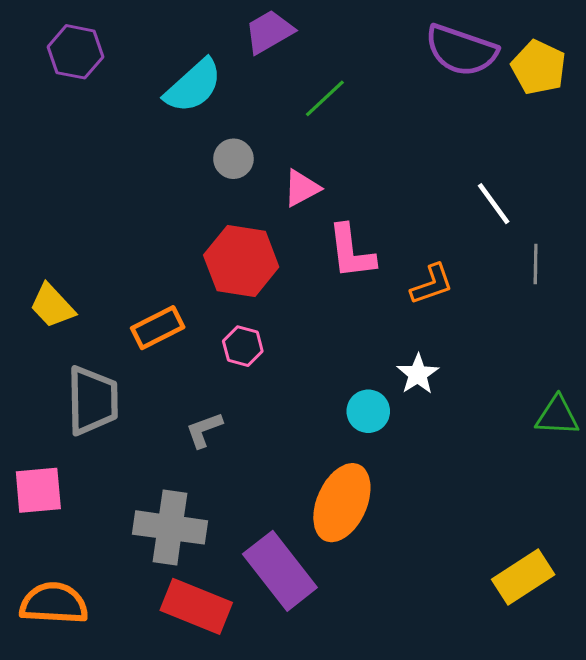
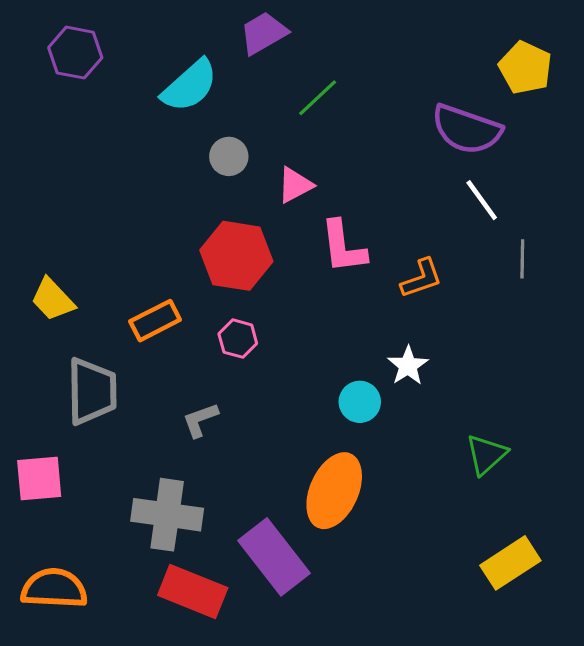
purple semicircle: (461, 50) -> (467, 129), moved
green triangle: (557, 416) -> (486, 455), moved, turned -45

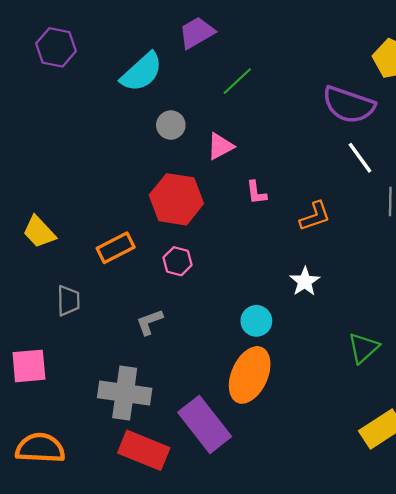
pink L-shape: (343, 247) -> (256, 193), size x0.6
gray trapezoid: (92, 391) -> (68, 301), size x0.6
cyan circle: (360, 402) -> (256, 321), moved

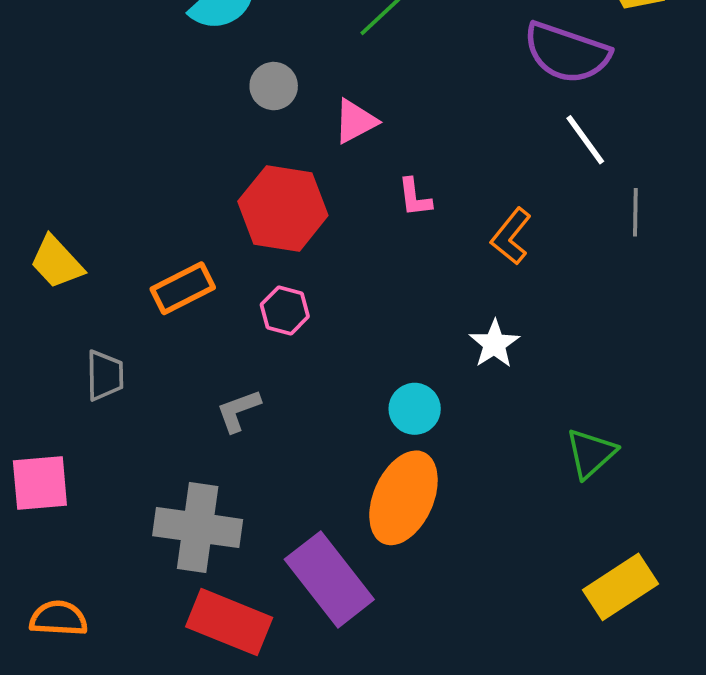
orange L-shape: (315, 216) -> (511, 236), turned 148
orange semicircle: (40, 448) -> (58, 618), size x0.7

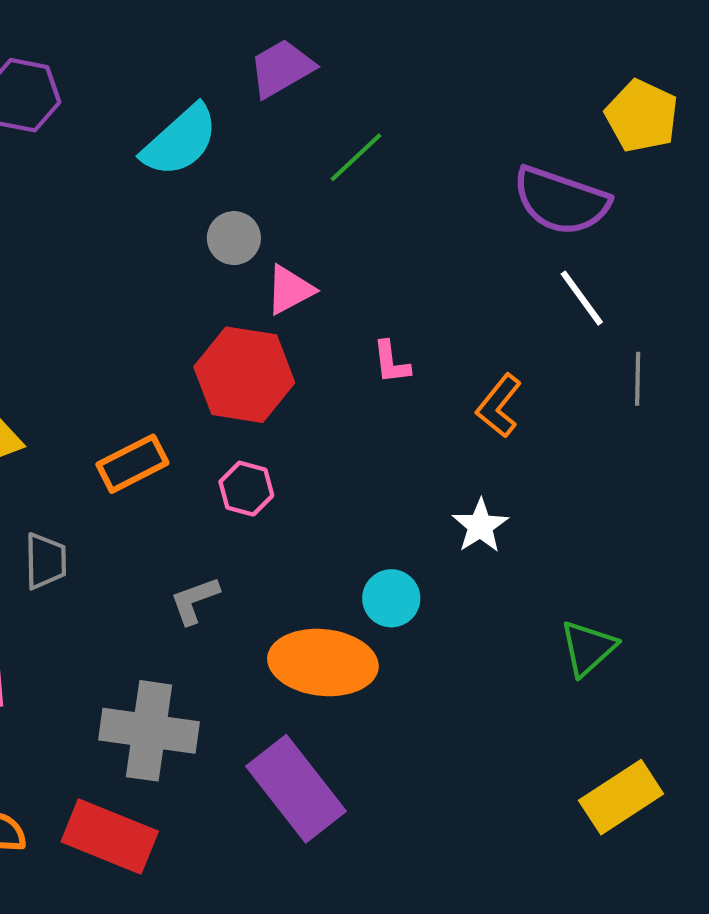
pink triangle: (355, 121) -> (290, 290), moved
orange ellipse: (403, 498) -> (323, 662), moved, turned 72
red rectangle: (229, 622) -> (110, 836), moved

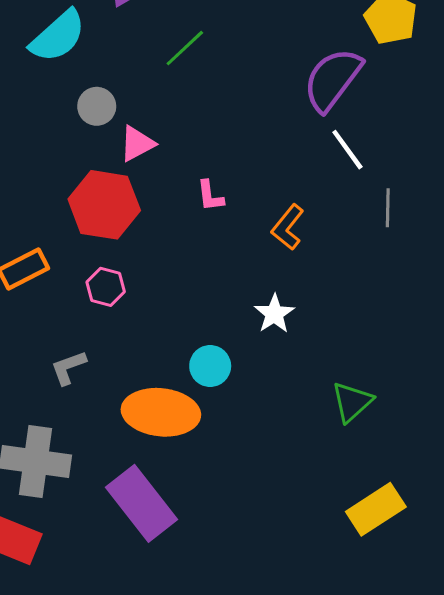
purple semicircle: (561, 201) -> (333, 79), turned 108

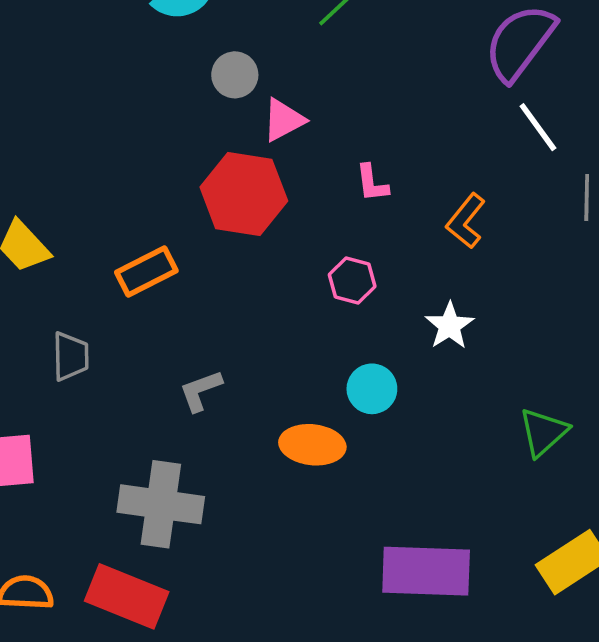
pink hexagon: (106, 287) -> (352, 281), moved
orange ellipse: (161, 412) -> (312, 445), size x0.7
purple rectangle: (141, 503) -> (426, 571), moved, turned -50

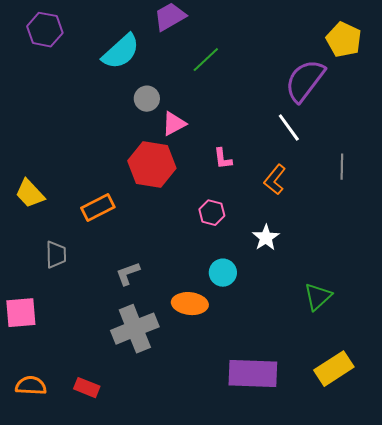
white line: (538, 127) -> (289, 128), moved
gray cross: (161, 504) -> (135, 329), moved, turned -30
red rectangle: (127, 596) -> (87, 388), size x0.6

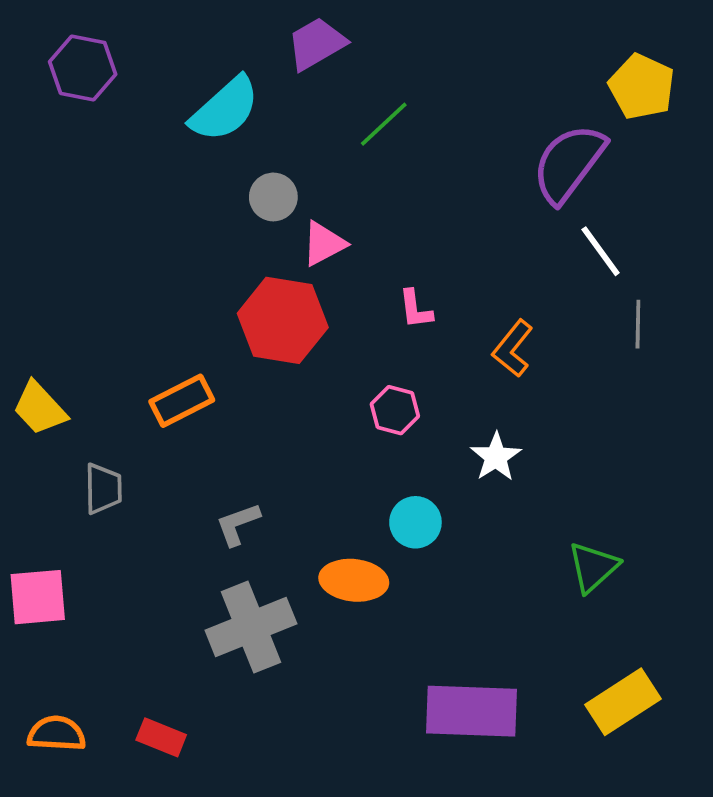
white line: (289, 128) -> (601, 251), moved
yellow trapezoid: (30, 194) -> (40, 408), moved

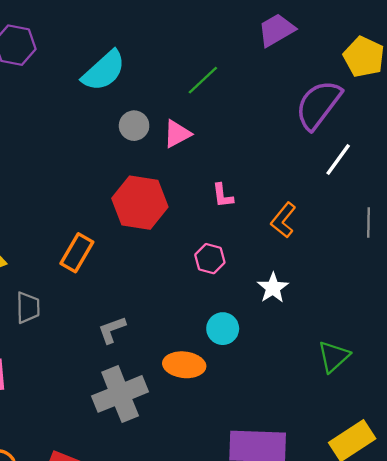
purple trapezoid: (316, 44) -> (276, 30), moved
pink triangle: (324, 244) -> (177, 134), moved
white line: (601, 251) -> (338, 159), turned 72
gray line: (638, 324) -> (369, 222), moved
orange rectangle: (182, 401) -> (77, 253), turned -33

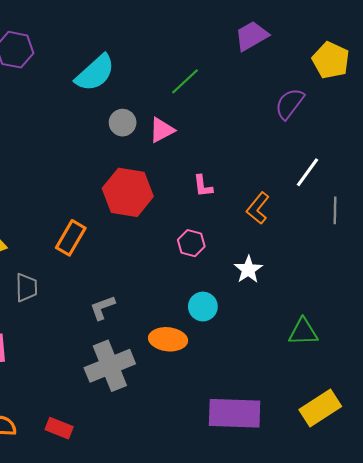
purple semicircle: (318, 105) -> (290, 104), size x0.7
white line: (338, 159) -> (308, 172), moved
green triangle: (334, 357) -> (303, 332), turned 40

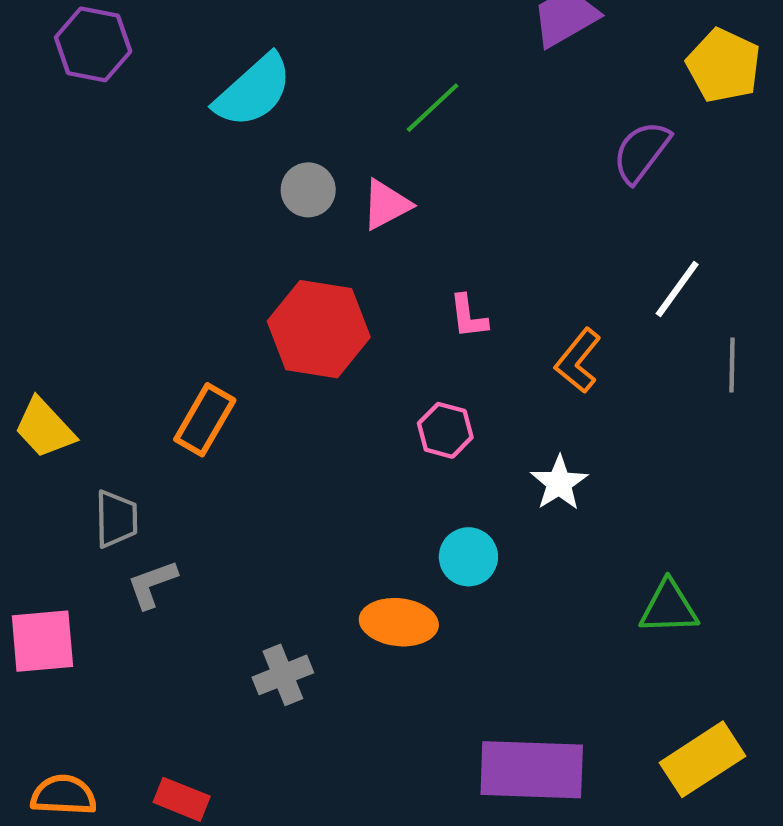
gray L-shape: (102, 308) -> (152, 584), moved
gray cross: (110, 366) -> (283, 675), size x0.6

